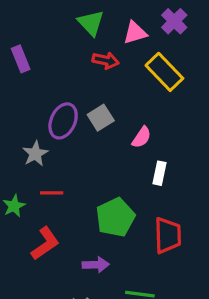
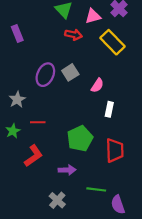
gray star: (35, 154) -> (17, 100), moved

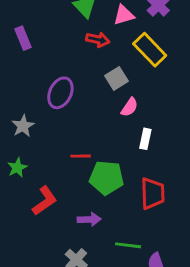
gray square: (70, 72) -> (117, 78), moved
red line: (38, 122) -> (81, 156), moved
green pentagon: (80, 139) -> (106, 178), turned 30

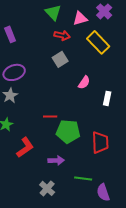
gray square: (117, 78) -> (60, 59), moved
purple ellipse: (60, 93) -> (14, 72), moved, turned 45
white rectangle: (145, 139) -> (107, 98), moved

